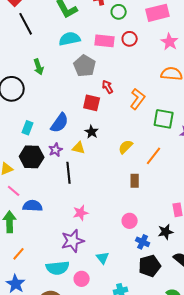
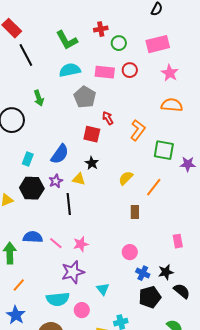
pink line: (14, 191) -> (56, 243), moved
black star: (166, 232) -> (166, 272), moved

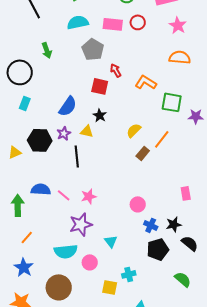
orange L-shape: (138, 130) -> (146, 82), turned -95
cyan rectangle: (28, 159) -> (25, 103), moved
brown rectangle: (135, 212) -> (143, 153), moved, turned 40

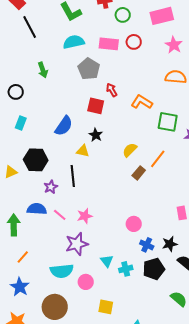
black circle: (20, 72) -> (16, 92), size x0.6
purple star: (64, 133) -> (51, 187), moved
cyan cross: (129, 274) -> (126, 269), moved

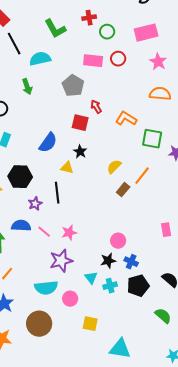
cyan semicircle: (74, 42) -> (40, 59), moved
black star: (170, 244) -> (108, 261), moved

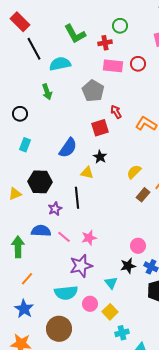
red cross: (89, 18) -> (105, 43), moved
green circle: (107, 32) -> (120, 26), moved
red square: (80, 123) -> (100, 128), turned -30
cyan cross: (110, 286) -> (122, 333), moved
yellow square: (90, 324) -> (110, 312), moved, turned 35

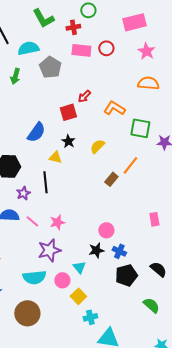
gray pentagon: (93, 91) -> (50, 67), moved
green arrow: (47, 92) -> (15, 76), turned 35
red arrow: (116, 112) -> (84, 96), turned -104
yellow semicircle: (134, 172) -> (97, 146), moved
pink circle: (90, 304) -> (62, 280), moved

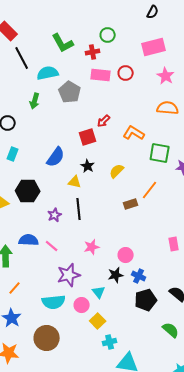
brown rectangle: (111, 179) -> (131, 204), turned 32
black line: (45, 182) -> (79, 209), moved
purple star: (23, 193) -> (55, 215), moved
pink star: (57, 222) -> (92, 247), moved

